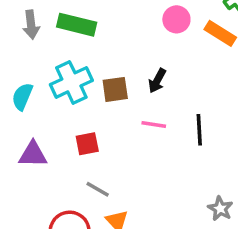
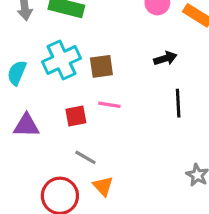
black arrow: (157, 81) -> (165, 58), moved, turned -135
pink line: (154, 125) -> (109, 105), moved

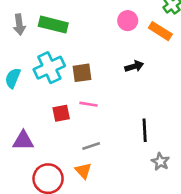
black line: (178, 103) -> (145, 130), moved
purple triangle: (26, 125) -> (23, 141), moved
gray line: (85, 157) -> (91, 146), moved, turned -48

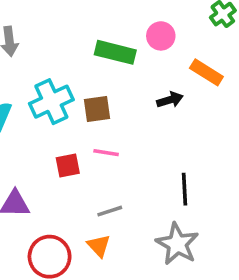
green rectangle: (53, 25) -> (115, 52), moved
orange rectangle: (160, 31) -> (206, 72), moved
gray star: (160, 162) -> (177, 244), moved, size x1.6

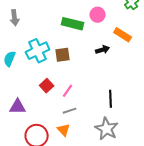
pink line: (106, 153) -> (68, 91), moved, turned -64
red square: (68, 165) -> (47, 86), turned -32

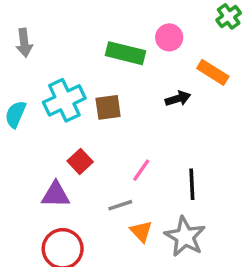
pink line: (68, 91) -> (141, 170), moved
purple triangle: (18, 107) -> (56, 195), moved
orange triangle: (64, 130) -> (141, 231), moved

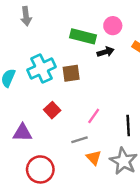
gray arrow: (24, 43) -> (26, 16), moved
black arrow: (178, 99) -> (106, 52), moved
purple triangle: (56, 195) -> (22, 133), moved

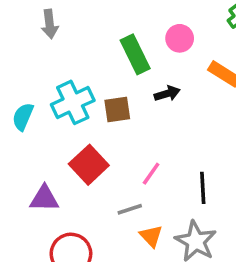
green rectangle: (83, 36) -> (135, 54), turned 50
black arrow: (106, 52) -> (167, 94), moved
red square: (52, 110) -> (89, 165), size x1.5

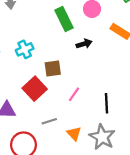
cyan cross: (73, 102) -> (25, 49), size x0.7
brown square: (117, 110) -> (53, 68), moved
gray line: (130, 209) -> (49, 121), moved

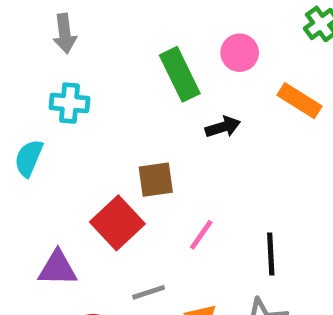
cyan cross: (25, 49) -> (69, 103), moved, turned 30

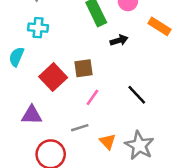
red square: (117, 223) -> (53, 77), moved
pink line: (201, 235) -> (92, 97), moved
black line: (271, 254) -> (137, 95), moved, turned -40

